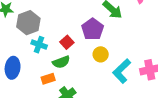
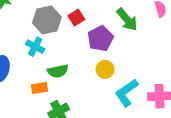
gray hexagon: (28, 23) -> (47, 20), moved
red square: (67, 42) -> (76, 18), moved

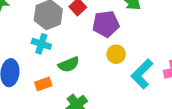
purple pentagon: (100, 38) -> (106, 24), turned 30
orange rectangle: (39, 88) -> (43, 84), moved

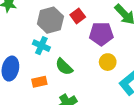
green semicircle: (69, 65) -> (64, 67), turned 60

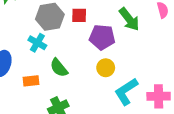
red square: (78, 16) -> (79, 15), turned 32

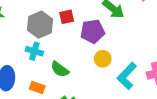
orange rectangle: (31, 81) -> (37, 88), turned 40

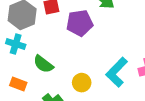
yellow circle: (103, 59) -> (82, 83), moved

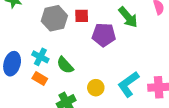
cyan cross: (16, 44) -> (40, 57), moved

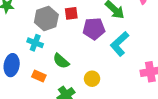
cyan cross: (40, 57) -> (35, 43), moved
cyan L-shape: (128, 84) -> (120, 44), moved

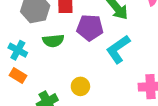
cyan cross: (35, 43) -> (18, 50), moved
green semicircle: (61, 61) -> (53, 41), moved, turned -54

